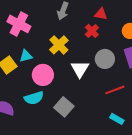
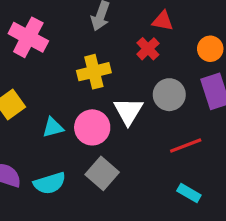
yellow cross: (59, 45) -> (94, 72), turned 30
cyan triangle: (26, 56) -> (53, 127), moved
pink circle: (43, 75) -> (92, 127), moved
cyan semicircle: (34, 98) -> (50, 183), moved

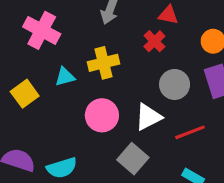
white triangle: (128, 111) -> (148, 117), moved, turned 32
cyan triangle: (53, 127) -> (65, 77), moved
gray square: (102, 173) -> (133, 159), moved

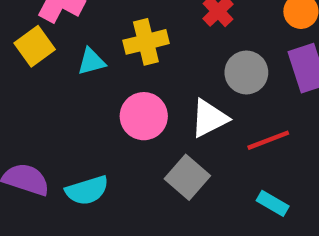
yellow square: (25, 94) -> (35, 46), moved

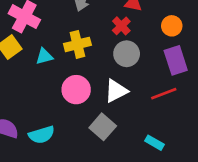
gray circle: (246, 72) -> (127, 54), moved
red line: (268, 140) -> (164, 94), moved

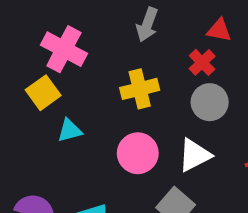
cyan triangle: (44, 56) -> (70, 131), moved

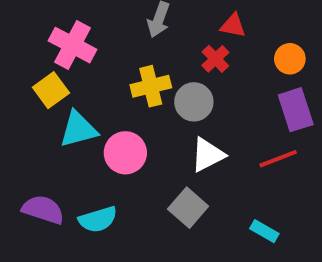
gray circle: (210, 102) -> (194, 102), moved
cyan triangle: (70, 131) -> (78, 129), size x1.5
pink circle: (138, 153) -> (125, 153), moved

